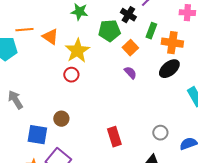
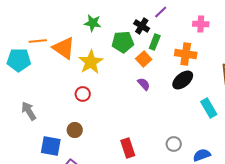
green rectangle: (151, 31) -> (155, 42), moved
orange triangle: (50, 37) -> (64, 48), size x1.4
red circle: (71, 75) -> (83, 94), moved

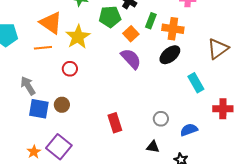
orange line: (38, 41) -> (43, 48), moved
green rectangle: (155, 42) -> (151, 21), moved
purple semicircle: (144, 84) -> (131, 59), size x1.6
gray arrow: (29, 111) -> (28, 86), moved
blue square: (51, 146) -> (39, 109), moved

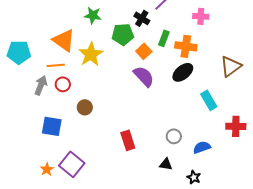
red circle: (70, 69) -> (63, 84), moved
gray arrow: (28, 86) -> (41, 85), moved, turned 54
brown circle: (62, 105) -> (85, 107), moved

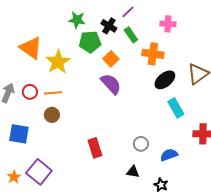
green star: (93, 15) -> (77, 20), moved
green rectangle: (164, 38) -> (131, 35), moved, turned -56
orange line: (56, 65) -> (53, 93), moved
black ellipse: (183, 72) -> (165, 80), moved

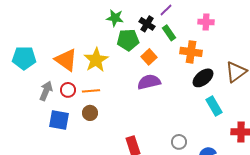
orange triangle: (31, 48) -> (66, 60), moved
purple semicircle: (111, 84) -> (149, 82), turned -60
blue square: (19, 134) -> (59, 120), moved

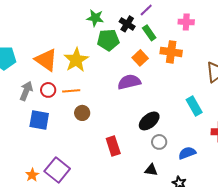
orange square: (149, 57) -> (140, 58), moved
black ellipse: (203, 78) -> (149, 121), moved
brown circle: (90, 113) -> (82, 113), moved

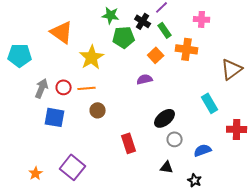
orange triangle: (46, 60) -> (62, 32), moved
purple semicircle: (129, 82) -> (145, 79), size x0.7
orange star: (32, 175) -> (36, 173), moved

